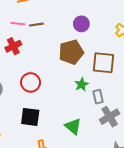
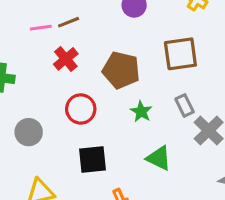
red cross: (13, 46) -> (66, 59), moved
brown pentagon: (71, 52) -> (121, 70), moved, turned -30
green star: (81, 84) -> (141, 112), moved

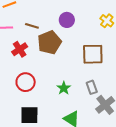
brown line: (69, 22) -> (32, 26), moved, turned 32
brown pentagon: (121, 70) -> (49, 42), moved, turned 30

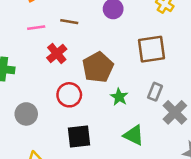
brown pentagon: (49, 42) -> (98, 67), moved
gray rectangle: (92, 87) -> (155, 92), turned 48

